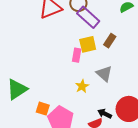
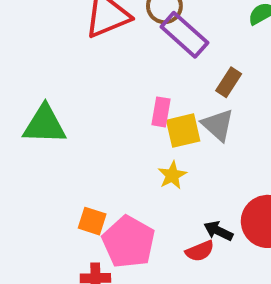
yellow square: (88, 44) -> (183, 131), moved
gray triangle: (104, 74) -> (218, 125), moved
green triangle: (17, 89) -> (45, 125), moved, turned 35

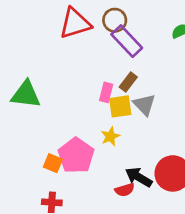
brown rectangle: (229, 82) -> (128, 82), moved
black arrow: (218, 231) -> (139, 177), size x1.4
pink pentagon: (129, 242) -> (76, 156), moved

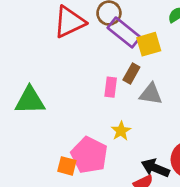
gray triangle: (144, 105) -> (151, 94), turned -30
yellow square: (120, 106) -> (149, 44), moved

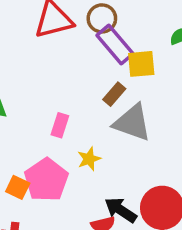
pink rectangle: (111, 87) -> (60, 125), moved
gray triangle: (151, 94) -> (132, 123), size x1.4

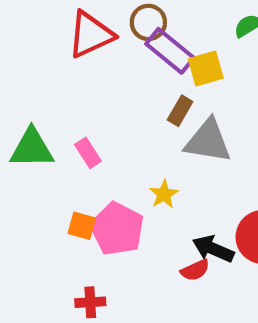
pink rectangle: (60, 125) -> (88, 153), moved, turned -40
orange square: (18, 187) -> (82, 226), moved

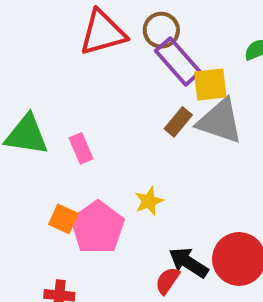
gray triangle: (208, 141) -> (220, 121), moved
red semicircle: (195, 270) -> (167, 281), turned 140

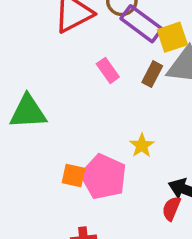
pink rectangle: (81, 148) -> (108, 70), moved

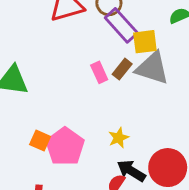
pink rectangle: (108, 70) -> (99, 72), moved
yellow star: (142, 145) -> (119, 138), moved

